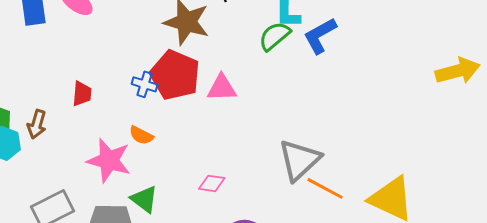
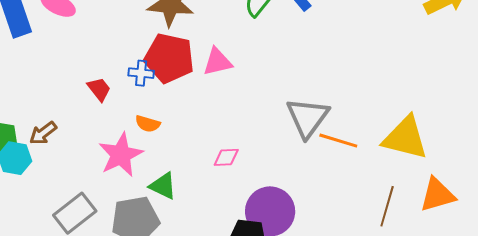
red trapezoid: (82, 94) -> (99, 89), moved, turned -32
brown arrow: (37, 124) -> (43, 133), turned 48
pink star: (109, 160) -> (121, 155), turned -30

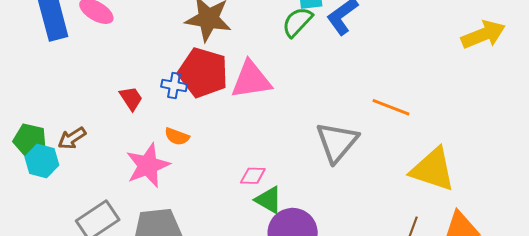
pink triangle: (218, 62) -> (251, 80), size x1.4
orange line: (338, 141) -> (391, 107), moved
green triangle: (163, 186) -> (269, 200), moved

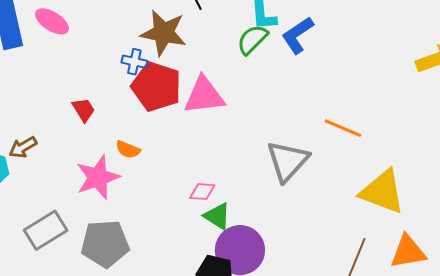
blue cross: (174, 86) -> (134, 62), moved

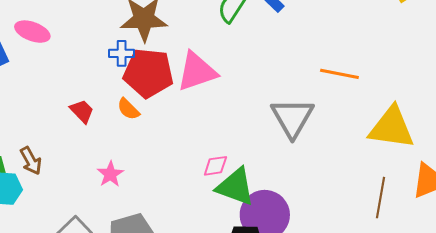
brown arrow: (23, 147) -> (31, 161), turned -76
orange semicircle: (128, 150) -> (128, 109), moved, turned 35
pink star: (98, 177) -> (110, 174), size x0.6
green triangle: (217, 216) -> (235, 187), size x1.4

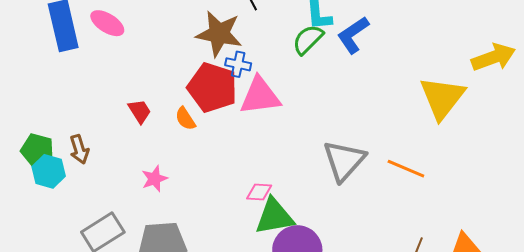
blue cross: (122, 53) -> (238, 64), moved
orange line: (339, 74) -> (406, 169), moved
yellow triangle: (392, 128) -> (442, 98), moved, turned 48
green triangle: (235, 187) -> (274, 217), turned -42

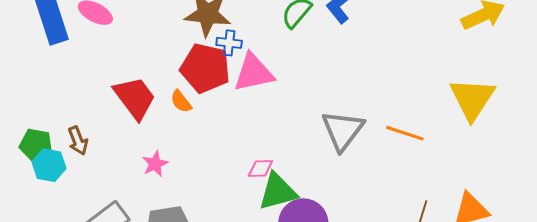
yellow triangle: (442, 98) -> (472, 99), moved
red trapezoid: (140, 111) -> (135, 98), size x1.8

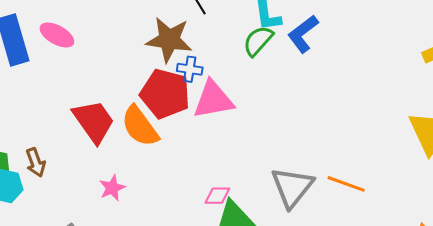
orange semicircle: (181, 101) -> (140, 126), size x1.8
gray triangle: (343, 130) -> (292, 187), moved
orange line: (405, 133) -> (346, 184), moved

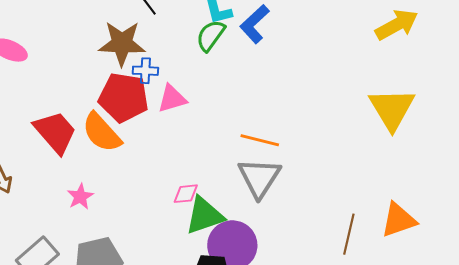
pink triangle: (213, 100) -> (172, 99), size x0.7
orange line: (346, 184) -> (260, 140), moved

